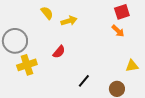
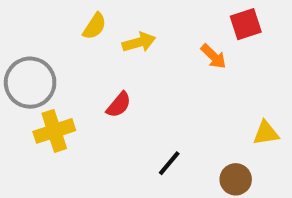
yellow semicircle: (47, 13) -> (95, 26), turned 72
orange arrow: (118, 31) -> (213, 56), moved

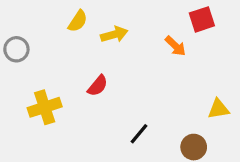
gray circle: (30, 83) -> (16, 49), moved, size x0.6

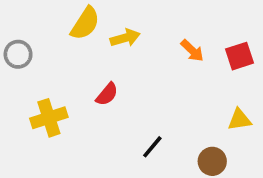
red square: (202, 19) -> (239, 56), moved
yellow semicircle: (78, 21) -> (85, 23), size x1.4

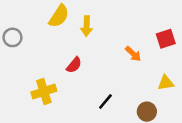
yellow arrow: (125, 38) -> (87, 26), turned 108
orange arrow: (192, 51) -> (133, 54), moved
yellow cross: (49, 118) -> (44, 91), moved

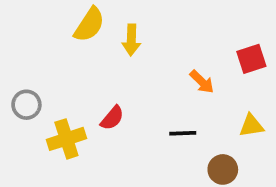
gray circle: (12, 37) -> (26, 105), moved
red semicircle: (74, 65) -> (112, 118), moved
black line: (105, 102) -> (183, 133), moved, turned 48

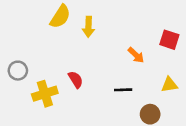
red square: (251, 59) -> (169, 40), turned 36
red semicircle: (112, 118) -> (76, 80), turned -72

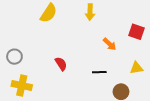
yellow arrow: (88, 27) -> (90, 12), moved
yellow cross: (45, 94) -> (22, 86), moved, turned 30

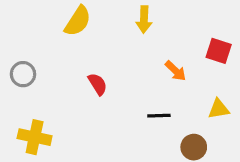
gray circle: (14, 57) -> (23, 74), moved
red semicircle: (61, 64) -> (98, 84), moved

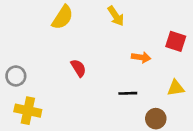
yellow arrow: (144, 19) -> (116, 16), turned -36
orange arrow: (175, 71) -> (141, 57), turned -36
gray circle: (23, 74) -> (16, 76), moved

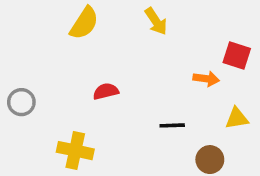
orange arrow: (141, 57) -> (206, 79), moved
red semicircle: (78, 68) -> (106, 91), turned -72
yellow cross: (28, 111) -> (75, 151), moved

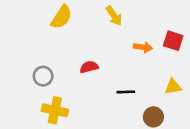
orange arrow: (206, 79) -> (143, 47), moved
red semicircle: (106, 91) -> (89, 67), moved
gray circle: (21, 102) -> (43, 76), moved

